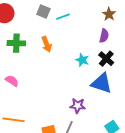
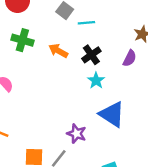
orange arrow: (47, 44) -> (58, 51), turned 126
black cross: (106, 59) -> (91, 55), moved

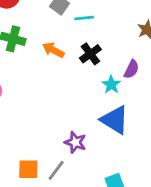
purple semicircle: (130, 58) -> (131, 69), moved
cyan star: (96, 81) -> (111, 85), moved

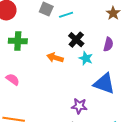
orange arrow: (53, 50) -> (55, 58), moved
cyan star: (111, 85) -> (86, 58), moved

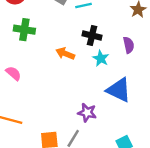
black cross: (76, 40) -> (92, 35), turned -35
purple semicircle: (108, 44) -> (129, 45), turned -32

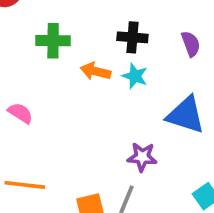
green cross: (24, 30) -> (53, 41), moved
cyan star: (101, 58) -> (135, 76), moved

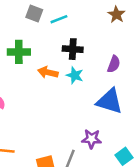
purple semicircle: (191, 44) -> (114, 64), moved, turned 42
purple star: (142, 157) -> (92, 139), moved

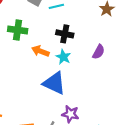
blue triangle: (110, 101) -> (54, 83), moved

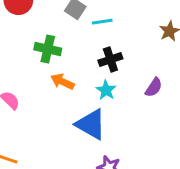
black cross: (65, 34) -> (110, 59), turned -35
orange arrow: (40, 51) -> (62, 82), moved

